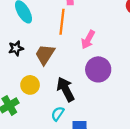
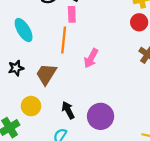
purple circle: (98, 69) -> (101, 116), moved
black arrow: (66, 89) -> (68, 110), size x0.7

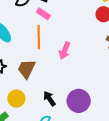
pink rectangle: (72, 14) -> (43, 14), turned -48

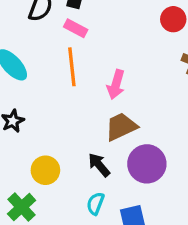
brown trapezoid: (27, 69) -> (121, 127), moved, turned 45

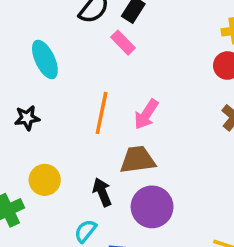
orange line: (72, 67) -> (102, 113), moved

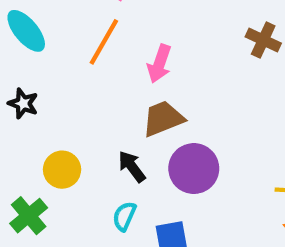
orange line: (102, 113) -> (104, 42), moved, turned 33
black star: (27, 118) -> (23, 104), turned -30

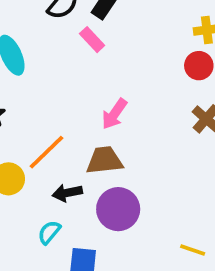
orange line: (104, 42) -> (47, 152), moved
black arrow: (132, 167) -> (67, 193), turned -80

